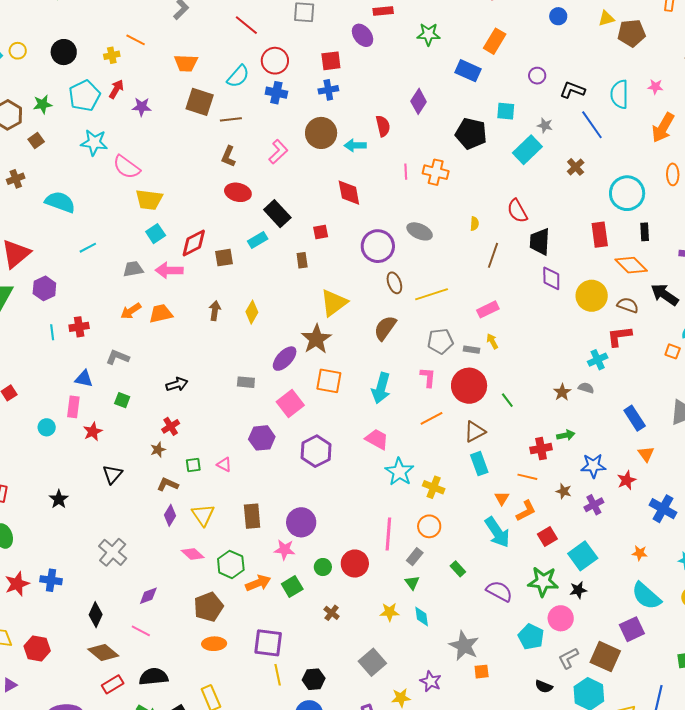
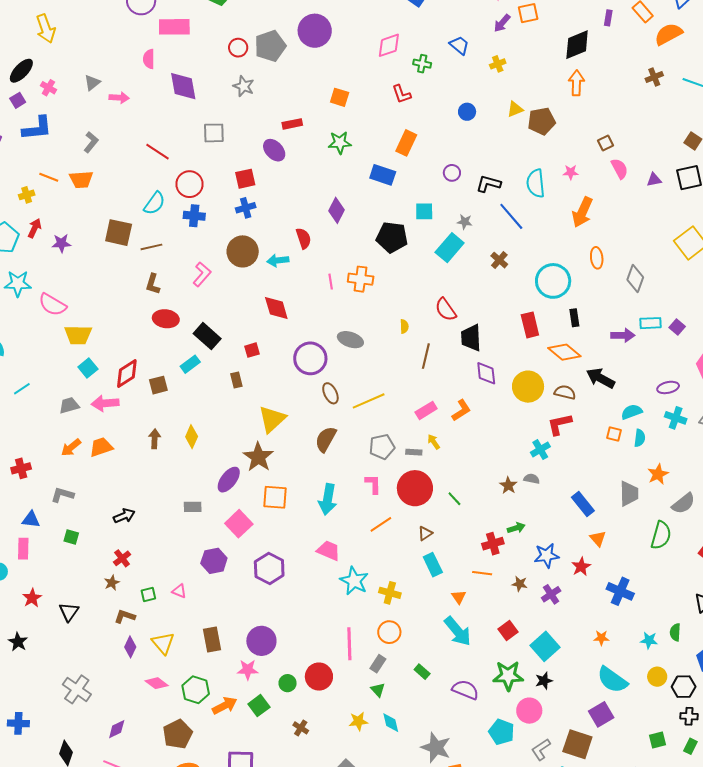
orange trapezoid: (186, 63) -> (81, 180), moved
red star: (93, 432) -> (32, 598), moved
brown triangle: (475, 432) -> (425, 533), size x0.7
orange L-shape: (526, 511) -> (461, 410), moved

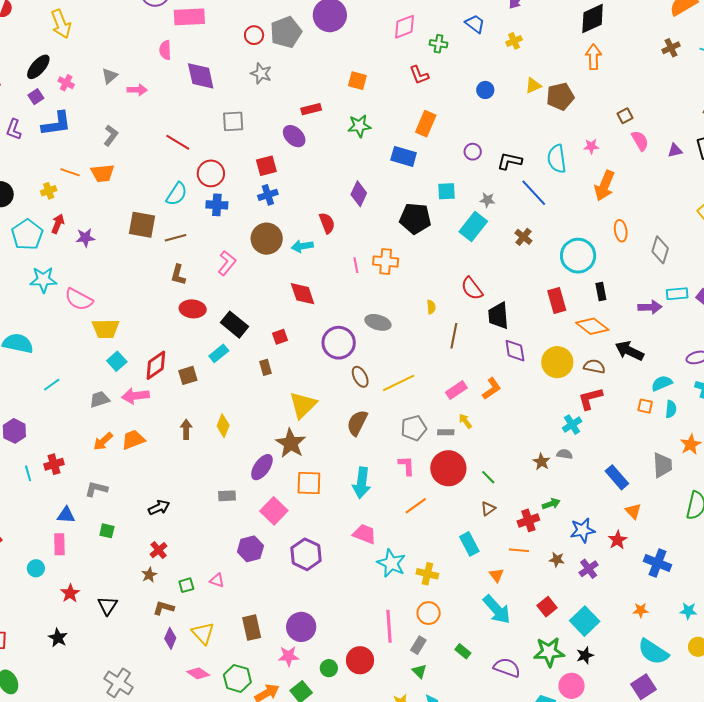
brown triangle: (425, 533) -> (488, 509), moved

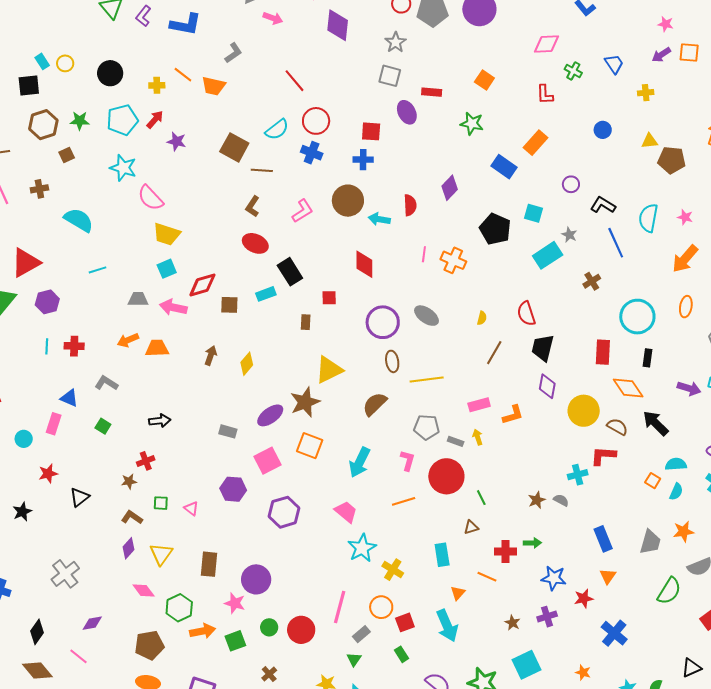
gray square: (233, 121) -> (390, 76), moved
brown star: (557, 560) -> (512, 623), moved
red square: (547, 607) -> (405, 622), moved

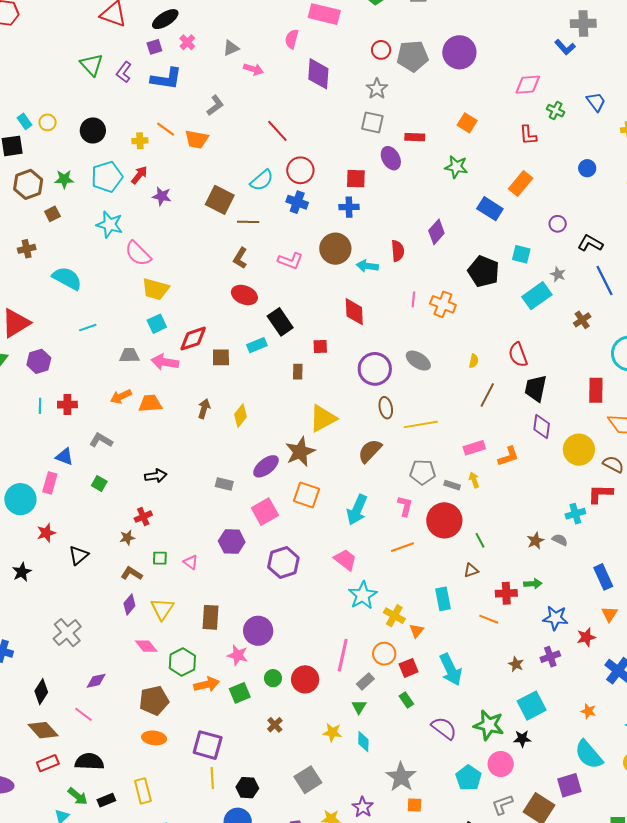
pink L-shape: (303, 211) -> (290, 261), turned 55
cyan circle: (24, 439) -> (20, 499), size x1.8
orange triangle: (458, 593) -> (417, 631), moved

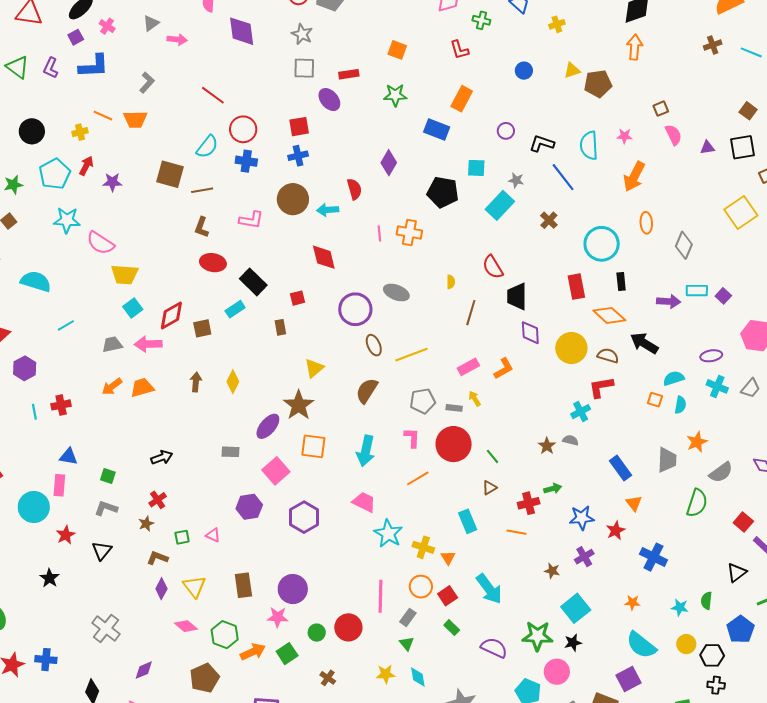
yellow triangle: (323, 418) -> (314, 368), size x0.7
gray L-shape: (101, 440) -> (106, 508), moved

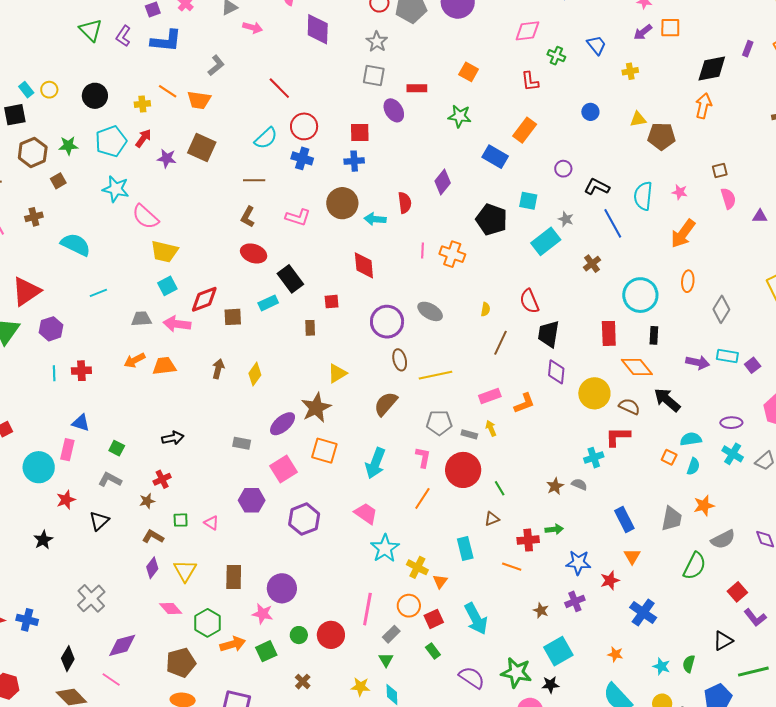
brown square: (170, 174) -> (202, 147), moved
orange line: (418, 478) -> (422, 498), turned -35
purple diamond: (144, 670) -> (122, 645), size x1.4

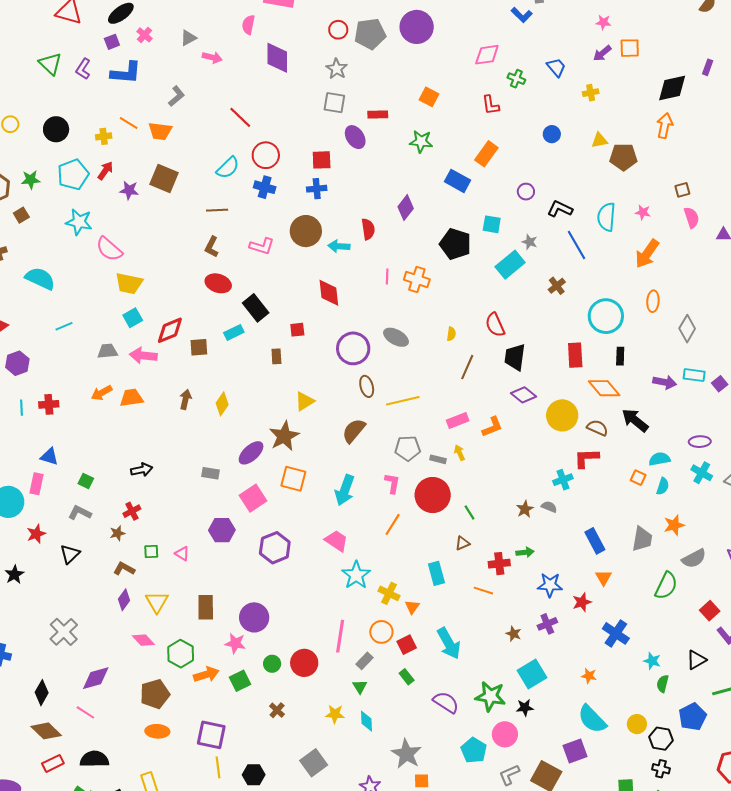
purple diamond: (556, 372) -> (523, 395), turned -55
cyan star: (661, 666) -> (652, 661), moved

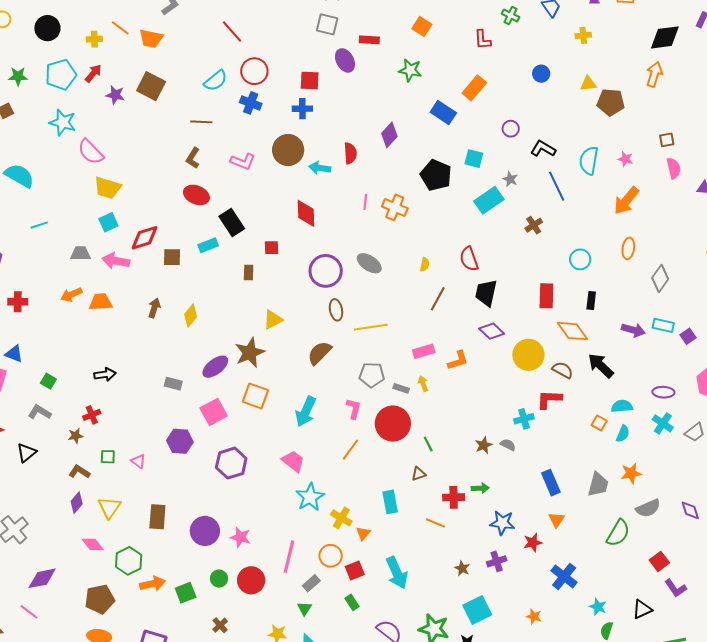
cyan circle: (606, 316) -> (580, 259), size x0.6
pink star: (235, 643) -> (240, 537), moved

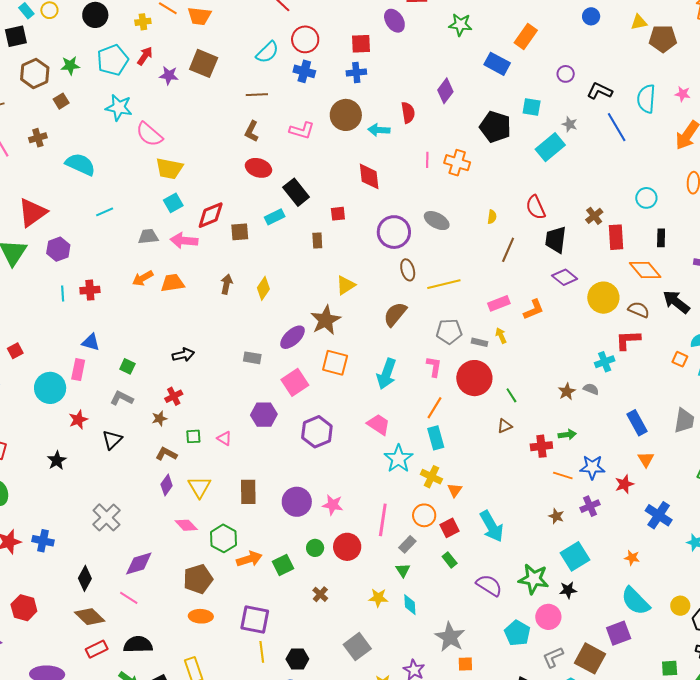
brown cross: (534, 225) -> (594, 216), moved
cyan rectangle: (390, 502) -> (436, 438), moved
orange line: (436, 523) -> (563, 475), moved

